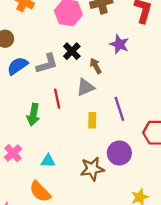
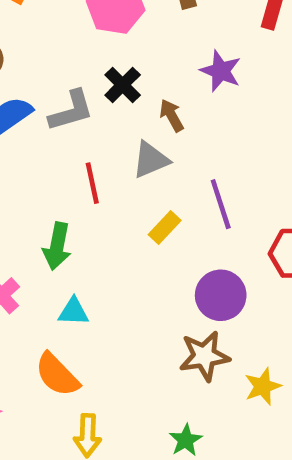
green arrow: (33, 115) -> (57, 246), moved
yellow rectangle: (92, 120) -> (165, 228), turned 42
brown star: (92, 169) -> (204, 356), moved

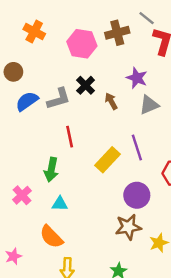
gray triangle: (151, 160) -> (149, 105), moved
yellow rectangle: (165, 228) -> (108, 160), size x1.5

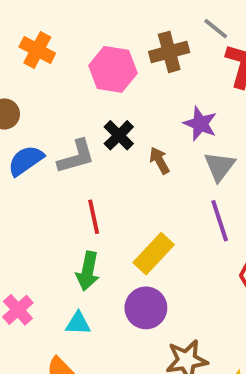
gray triangle: (149, 105) -> (220, 166), turned -30
purple line: (137, 148) -> (220, 221), moved
green arrow: (51, 170) -> (88, 271), moved
purple circle: (137, 195) -> (146, 308), moved

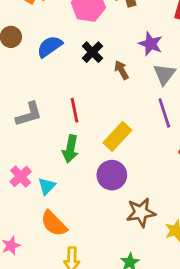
gray L-shape: (76, 157) -> (29, 114), moved
blue semicircle: (26, 161) -> (50, 47), moved
cyan triangle: (78, 323) -> (47, 186), moved, turned -48

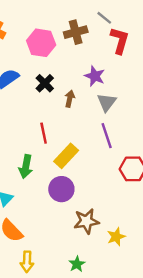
brown arrow: (122, 70) -> (70, 99), turned 42
red line: (75, 110) -> (44, 133), moved

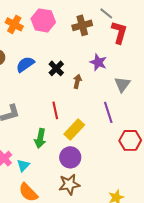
pink hexagon: (41, 43) -> (43, 20), moved
gray triangle: (107, 102) -> (122, 84), moved
brown star: (86, 221) -> (69, 184), moved

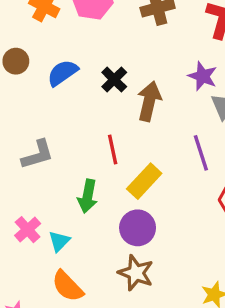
purple star: (98, 62) -> (203, 76), moved
brown arrow: (77, 81) -> (149, 101), size x1.6
brown star: (69, 184) -> (136, 273), turned 30

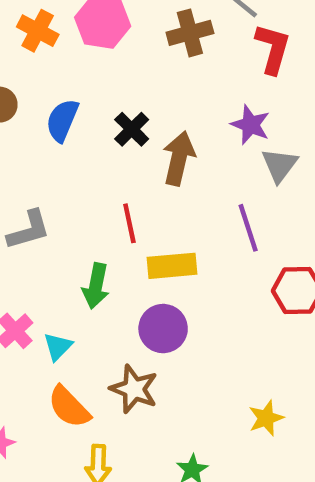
blue semicircle: (63, 73) -> (62, 120), turned -32
yellow rectangle: (144, 181) -> (172, 266), turned 42
brown star: (136, 273) -> (134, 389), moved

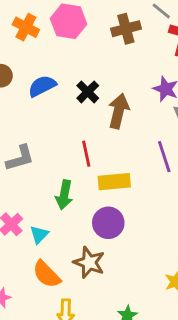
blue semicircle: (62, 120) -> (42, 86), turned 40

